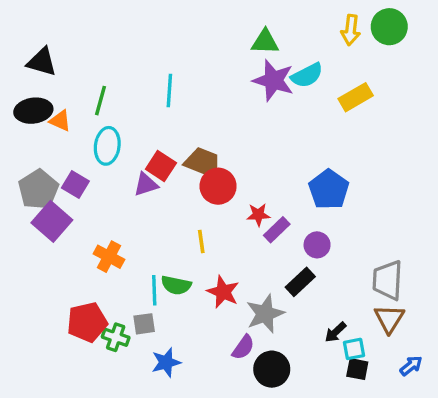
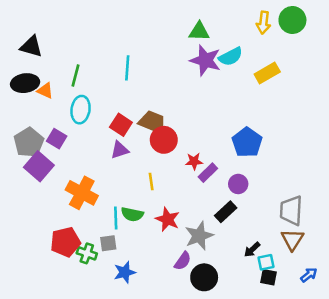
purple triangle: (146, 184) -> (120, 150), moved
orange cross: (109, 257) -> (82, 193), size x1.4

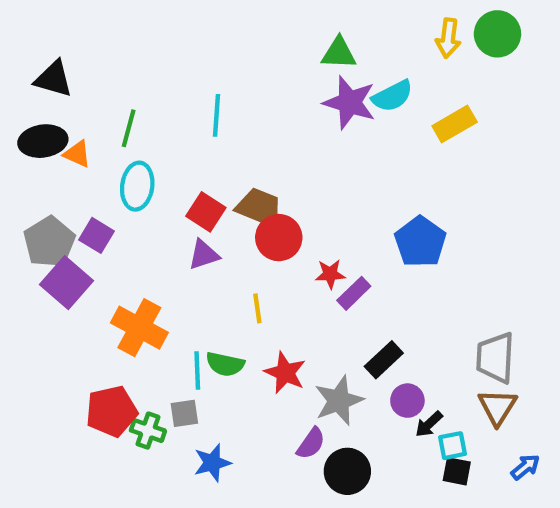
purple circle: (238, 184) -> (407, 401), moved

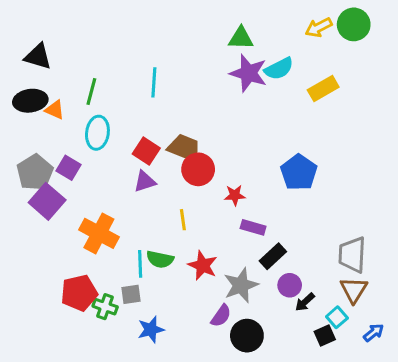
yellow arrow: (448, 38) -> (319, 27), turned 56
purple rectangle: (354, 293) -> (253, 227), moved, turned 60
cyan square: (452, 446) -> (337, 317), moved, turned -30
black square: (457, 471) -> (325, 336), turned -35

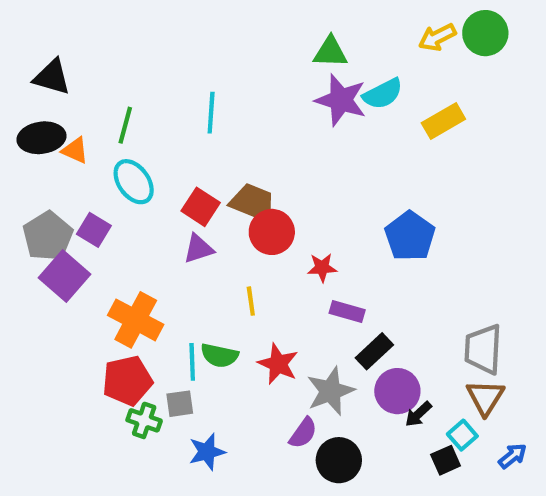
cyan ellipse: (97, 133) -> (134, 182), turned -44
purple circle: (290, 285) -> (397, 391), size x1.4
red pentagon: (79, 293) -> (127, 381), moved

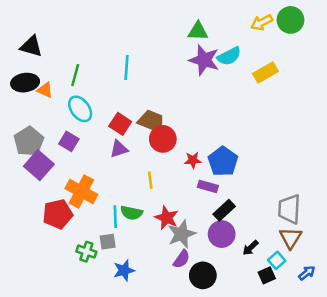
purple square: (94, 230) -> (69, 141), moved
blue pentagon: (410, 236) -> (223, 161), moved
red pentagon: (127, 381) -> (58, 214), moved
gray star: (330, 391) -> (182, 234), moved
purple circle: (397, 391) -> (222, 234), moved

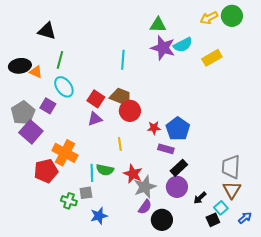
black triangle: (31, 46) -> (47, 31), moved
cyan line: (126, 68) -> (123, 60), moved
purple square: (69, 141) -> (48, 106), moved

